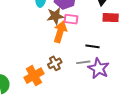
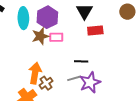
orange arrow: (60, 32) -> (35, 73), moved
purple star: (99, 68) -> (90, 82), turned 30

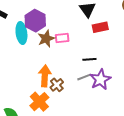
purple hexagon: (47, 17) -> (35, 21), moved
cyan ellipse: (23, 18) -> (21, 33), moved

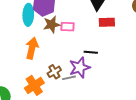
orange arrow: (45, 76) -> (32, 48), moved
gray line: (84, 77) -> (69, 78), moved
purple star: (100, 79) -> (80, 68), moved

